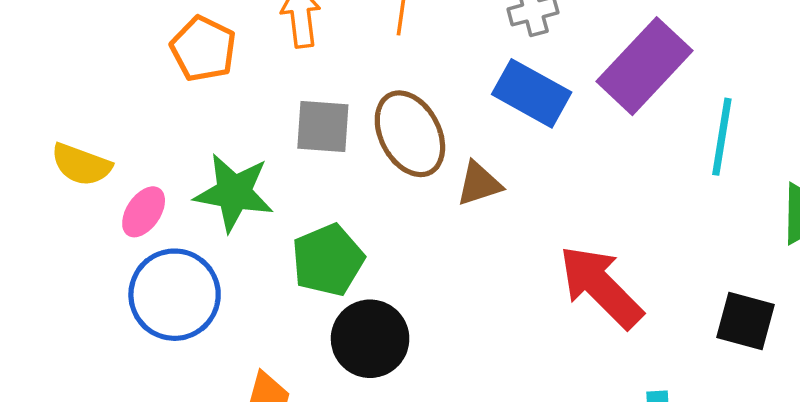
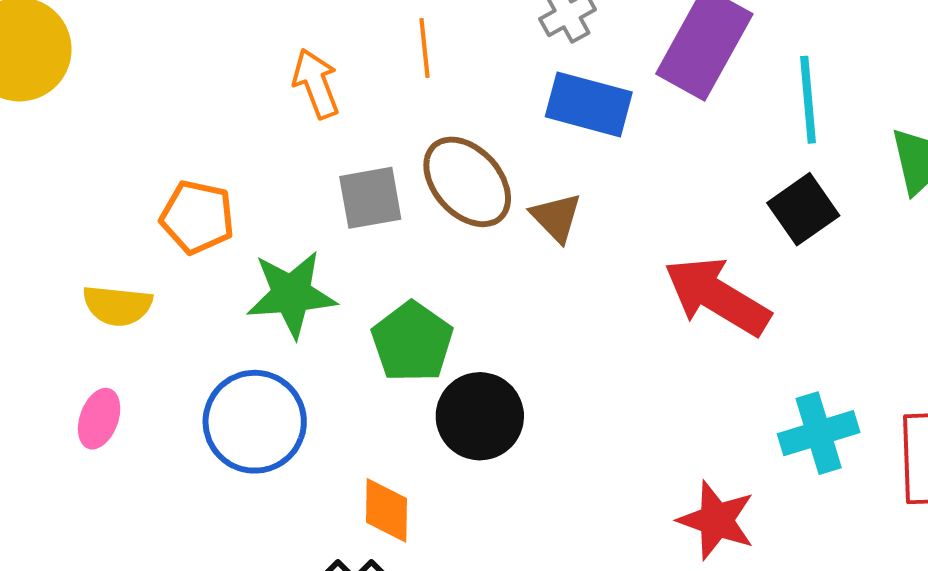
orange pentagon: (203, 49) -> (197, 217), moved
brown triangle: (479, 184) -> (556, 217), turned -42
pink ellipse: (144, 212) -> (99, 419), moved
black square: (746, 321) -> (803, 209), moved, turned -36

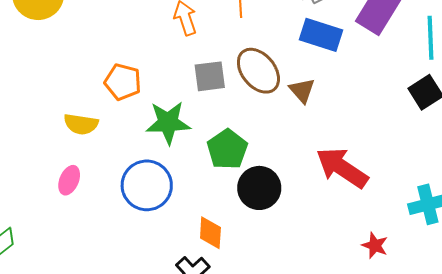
red arrow: (717, 296) -> (342, 168), moved
red star: (716, 520) -> (375, 245), size x0.7

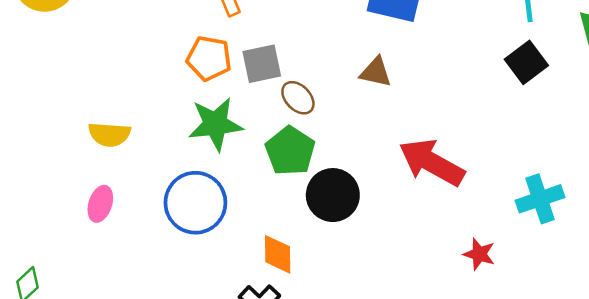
brown ellipse: (258, 71) -> (298, 98), moved, size x0.6
orange pentagon: (123, 82) -> (209, 58), moved
brown triangle: (302, 90) -> (376, 72), turned -32

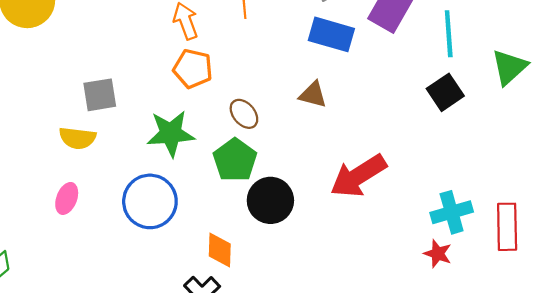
orange pentagon: (209, 58) -> (193, 69), moved
gray square: (262, 64) -> (100, 95), moved
red arrow: (432, 162) -> (358, 176), turned -64
red star: (479, 254) -> (438, 254), moved

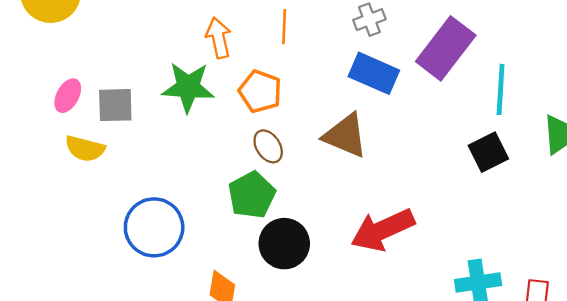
orange pentagon: (193, 69) -> (260, 91), moved
brown triangle: (313, 95) -> (345, 136), size x1.5
green star: (171, 134) -> (188, 87), moved
pink ellipse: (67, 198) -> (68, 96), moved

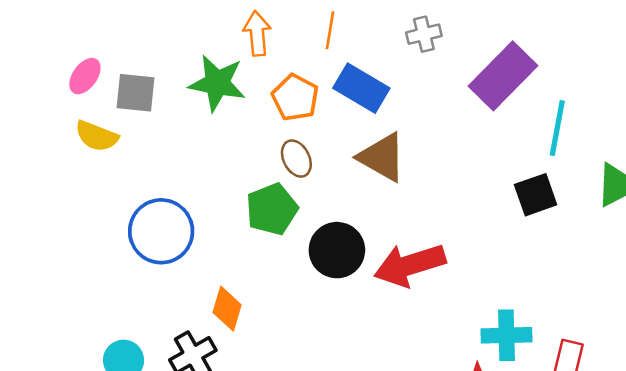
blue rectangle: (374, 73) -> (361, 88), moved
black circle: (284, 244) -> (337, 250), moved

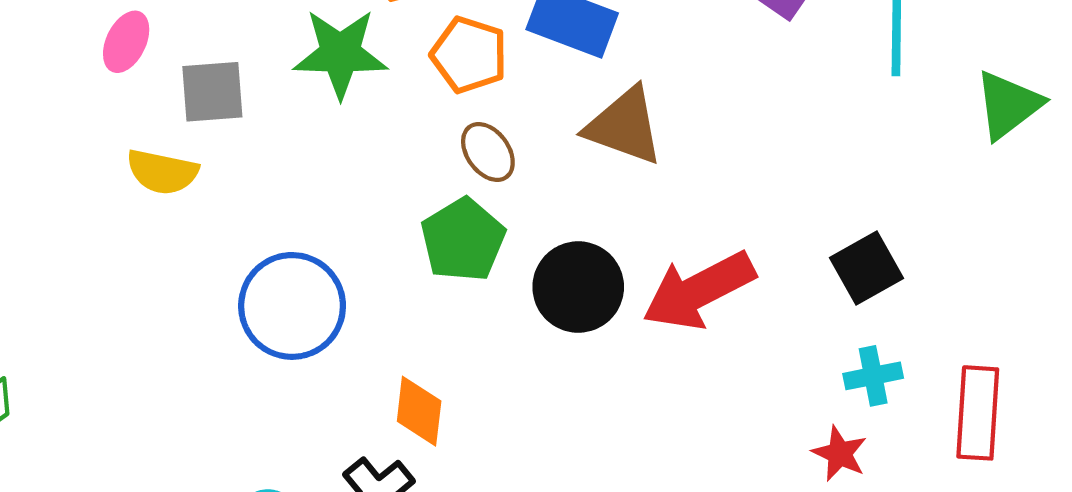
pink ellipse: (85, 76) -> (126, 42), moved
black square: (536, 195) -> (866, 268), moved
cyan cross: (507, 335) -> (873, 376), size x0.7

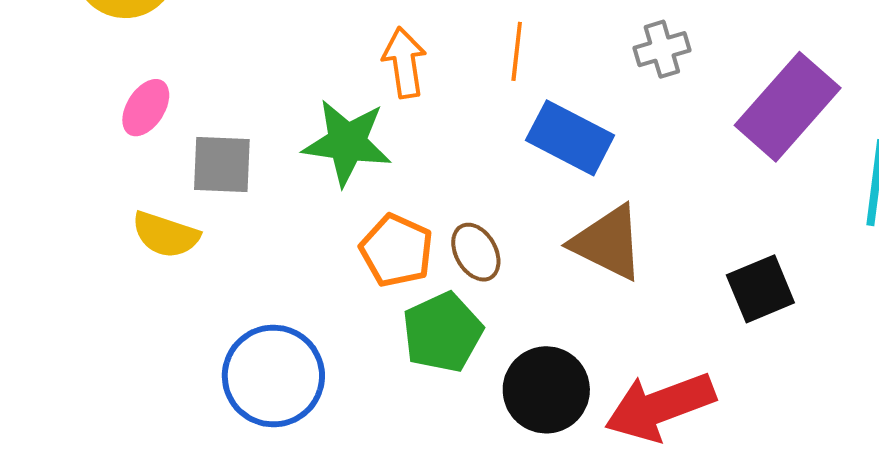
orange pentagon: (469, 55) -> (397, 251), moved
black square: (866, 268) -> (760, 289), moved

